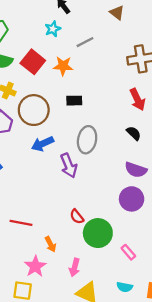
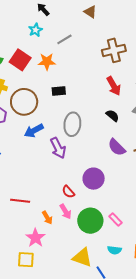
purple semicircle: (136, 170) -> (117, 147), turned 30
purple circle: (132, 199) -> (94, 179), moved
green circle: (98, 233) -> (90, 221), moved
pink arrow: (75, 267) -> (66, 212), moved, turned -42

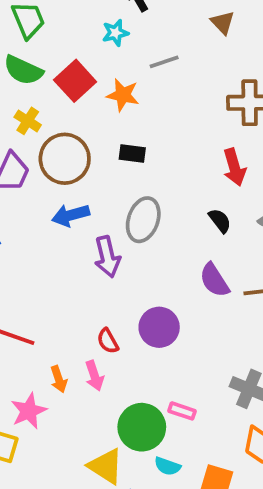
pink rectangle: (116, 219) -> (182, 411), turned -40
green circle: (90, 221) -> (142, 427), moved

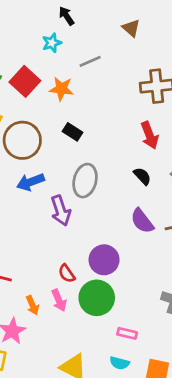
black rectangle: (132, 154) -> (72, 132), turned 30
pink rectangle: (182, 411) -> (127, 333), moved
green circle: (142, 427) -> (97, 298), moved

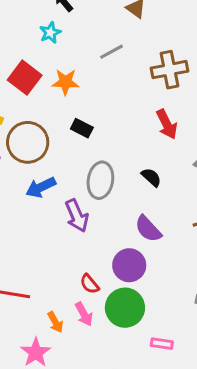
gray line: (90, 61) -> (112, 52), moved
black semicircle: (142, 176) -> (151, 177), moved
purple semicircle: (142, 221) -> (148, 229), moved

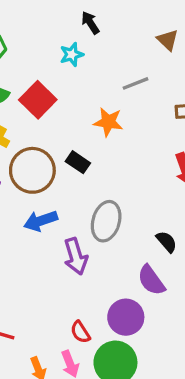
orange star: (65, 82) -> (108, 122), moved
black rectangle: (82, 128) -> (78, 162), moved
black semicircle: (151, 177) -> (167, 242), moved

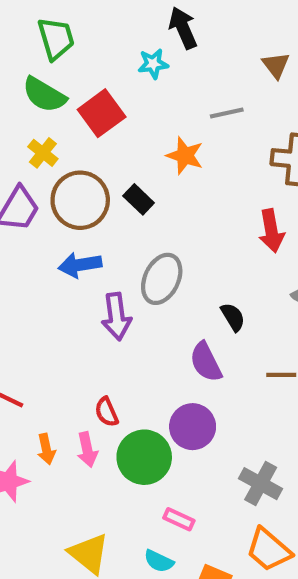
black arrow: (90, 23) -> (183, 28), size x1.4
purple circle: (126, 317) -> (193, 427), moved

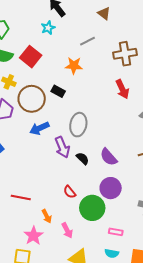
black semicircle: (233, 317) -> (83, 158), moved
pink arrow: (87, 450) -> (67, 230), moved

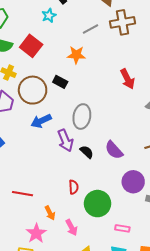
brown cross: (125, 54) -> (122, 22), moved
purple circle: (111, 188) -> (133, 182), moved
red semicircle: (70, 192) -> (74, 187), turned -144

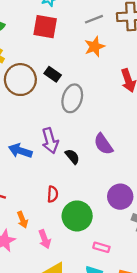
red square: (31, 46) -> (45, 27), moved, turned -35
orange star: (76, 55) -> (95, 47), moved, turned -30
gray ellipse: (82, 117) -> (72, 98), moved
blue arrow: (41, 121) -> (20, 151), moved, turned 36
purple semicircle: (114, 150) -> (103, 144), moved

